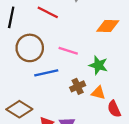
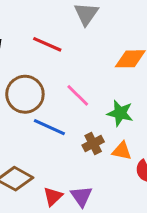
pink line: (68, 51) -> (78, 95), turned 30
blue line: (46, 73) -> (49, 127), turned 40

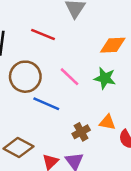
green star: (120, 113) -> (105, 78), moved
brown cross: (93, 143) -> (81, 132), moved

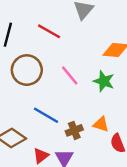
blue line: (46, 104) -> (46, 115), moved

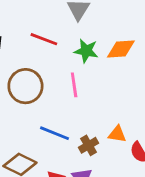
pink line: (70, 75) -> (74, 85), turned 40
green star: (104, 81) -> (86, 51), moved

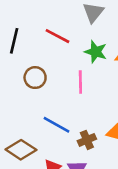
brown circle: (25, 86) -> (35, 78), size x0.7

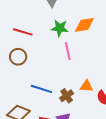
red line: (58, 36) -> (23, 32), moved
pink line: (80, 82) -> (68, 51), moved

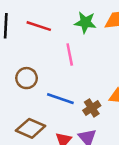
pink line: (68, 51) -> (70, 55), moved
brown circle: (18, 57) -> (27, 78), moved

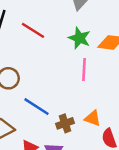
pink line: (70, 55) -> (84, 70), moved

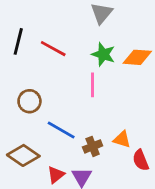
pink line: (84, 70) -> (92, 85), moved

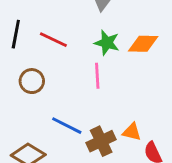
brown circle: (29, 101) -> (32, 81), moved
brown cross: (93, 146) -> (101, 141), size x1.4

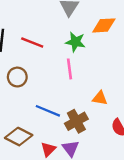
orange diamond: (143, 44) -> (104, 25), moved
orange triangle: (132, 132) -> (100, 98), moved

